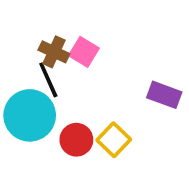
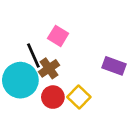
brown cross: (54, 52) -> (49, 68), moved, turned 30

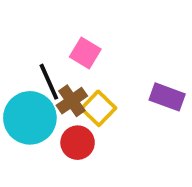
yellow square: (79, 97) -> (98, 108), moved

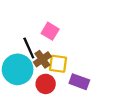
purple rectangle: (167, 97) -> (79, 82), moved
yellow square: (98, 108) -> (58, 64), turned -36

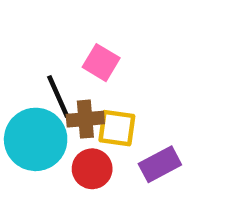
brown cross: (42, 59) -> (85, 119), turned 30
purple rectangle: (79, 82) -> (160, 164), turned -48

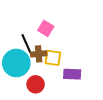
purple rectangle: (160, 164) -> (72, 74), turned 30
red circle: (92, 169) -> (36, 84), moved

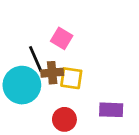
purple rectangle: (72, 74) -> (111, 110), moved
red circle: (36, 84) -> (64, 119), moved

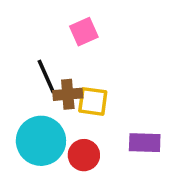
pink square: (62, 38) -> (84, 32), moved, turned 35
cyan circle: (22, 85) -> (41, 141), moved

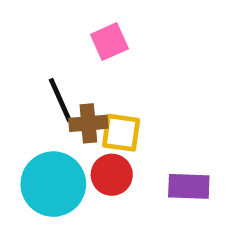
red circle: (84, 155) -> (112, 175), moved

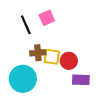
black line: (60, 100) -> (26, 25), moved
red circle: (112, 175) -> (69, 61), moved

